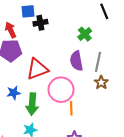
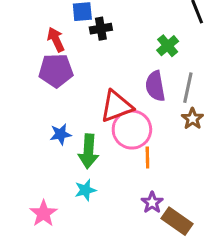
red triangle: (37, 69) -> (116, 106), moved

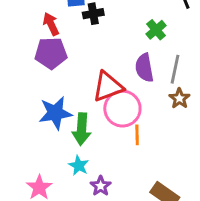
blue star: (61, 134) -> (55, 113), size x1.6
cyan star: (85, 190) -> (79, 166), turned -30
purple star: (152, 202) -> (101, 186), moved

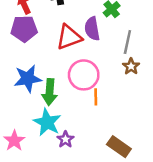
purple semicircle: (144, 68) -> (92, 29), moved
red triangle: (108, 87) -> (69, 37), moved
cyan star: (79, 166) -> (47, 122), size x1.6

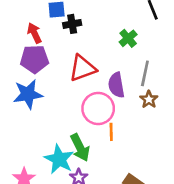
purple semicircle: (92, 29) -> (116, 85), moved
blue star: (28, 79) -> (28, 94), moved
green arrow: (50, 92) -> (80, 148), moved, turned -30

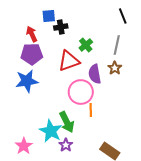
green cross: (128, 38) -> (86, 45), moved
gray line: (145, 73) -> (117, 45), moved
brown star: (149, 99) -> (115, 68), moved

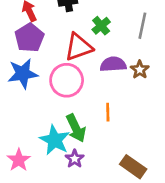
purple pentagon: (32, 54) -> (29, 38), turned -30
brown star: (115, 68) -> (140, 70), moved
purple semicircle: (95, 74) -> (113, 64), turned 96
pink circle: (81, 92) -> (67, 80), moved

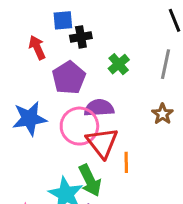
purple pentagon: (29, 38) -> (69, 78), moved
red triangle: (79, 47) -> (102, 143), moved, turned -48
purple semicircle: (113, 64) -> (99, 108), moved

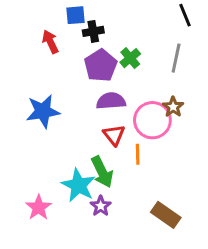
purple pentagon: (69, 78) -> (101, 65), moved
pink circle: (79, 126) -> (152, 120), moved
red triangle: (102, 143) -> (114, 135), size x0.7

